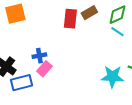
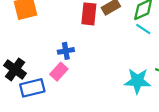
blue cross: (39, 56) -> (66, 51), moved

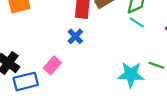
blue cross: (66, 51) -> (75, 36), moved, turned -35

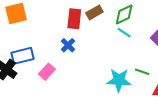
blue rectangle: (26, 81) -> (22, 56), moved

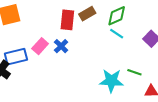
pink rectangle: (47, 72) -> (40, 46), moved

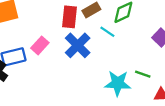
cyan line: (117, 34) -> (107, 32), moved
blue cross: (61, 46) -> (78, 45), moved, size x1.6

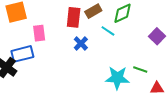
pink rectangle: (40, 45) -> (39, 33), moved, turned -49
blue cross: (78, 45) -> (81, 43), size x0.6

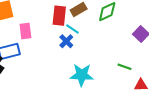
cyan line: (108, 31) -> (72, 29), moved
cyan star: (117, 78) -> (82, 75), moved

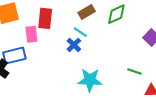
red rectangle: (59, 16) -> (45, 18), moved

